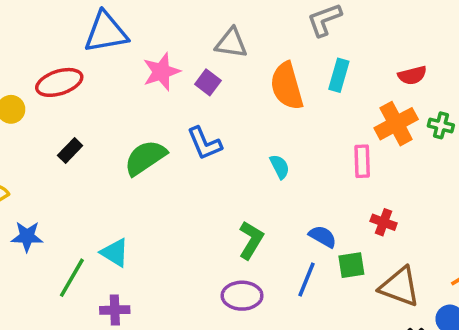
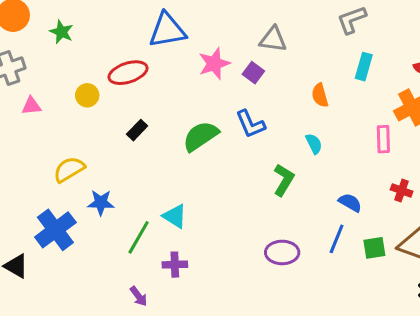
orange semicircle: (287, 86) -> (320, 95), moved, size x0.6
green L-shape: (251, 240) -> (284, 180), moved
green square: (351, 265) -> (374, 248), moved

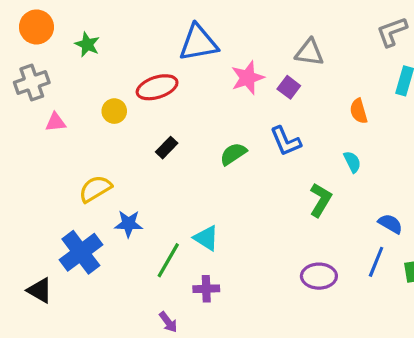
green semicircle: (201, 136) -> (233, 154), size x0.7

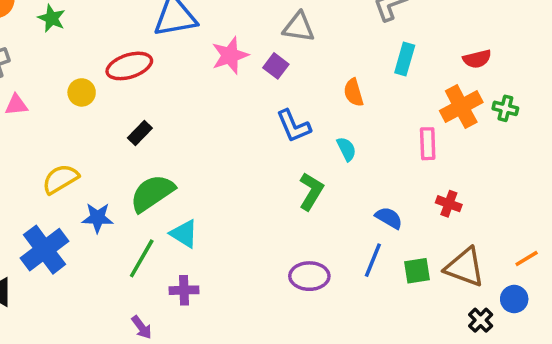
blue L-shape: (286, 141) -> (293, 126), moved
green semicircle: (233, 154) -> (152, 193), moved, size x1.5

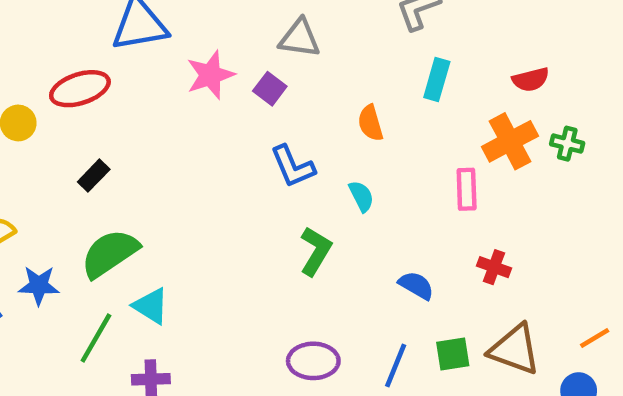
blue line: (373, 260) -> (396, 365), moved

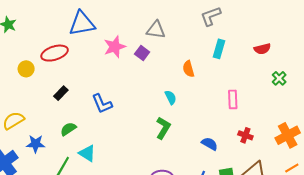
orange cross: (510, 141) -> (288, 135), moved
green cross: (567, 144) -> (279, 78), turned 32
blue L-shape: (293, 166) -> (102, 104), moved
cyan semicircle: (361, 196) -> (171, 97), moved
green semicircle: (110, 253) -> (68, 129), size x0.6

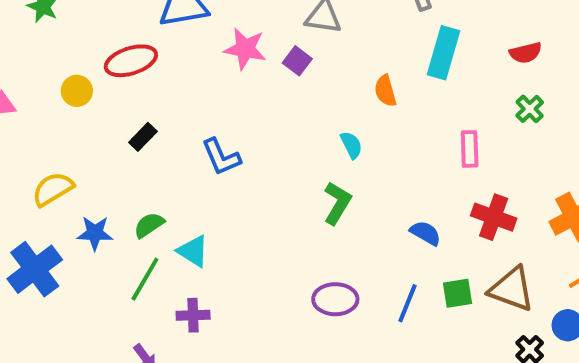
pink star: (115, 47) -> (245, 49), turned 30
cyan rectangle: (219, 49) -> (443, 53), size x1.4
green cross: (279, 78) -> (530, 109), moved
green semicircle: (68, 129) -> (149, 225), moved
red cross: (245, 135) -> (494, 217), size x1.5

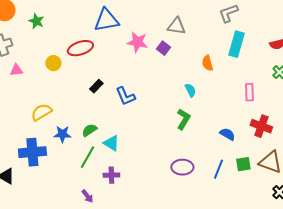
black rectangle: (143, 137) -> (96, 86), moved
blue cross: (35, 269) -> (32, 152), turned 32

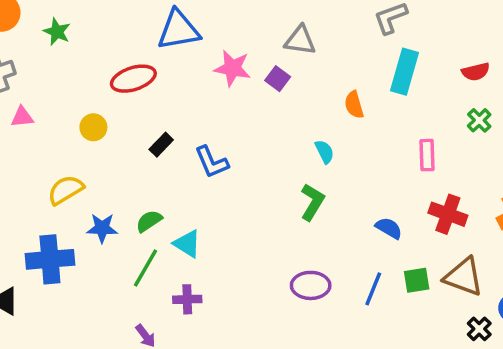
yellow circle: (53, 63) -> (93, 127), moved

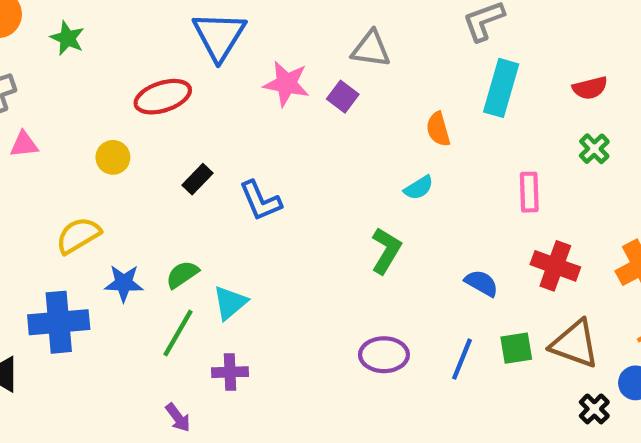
blue triangle: (179, 30) -> (219, 36), turned -48
cyan semicircle: (325, 152) -> (419, 188), moved, turned 85
cyan triangle: (187, 244) -> (230, 303), turned 48

